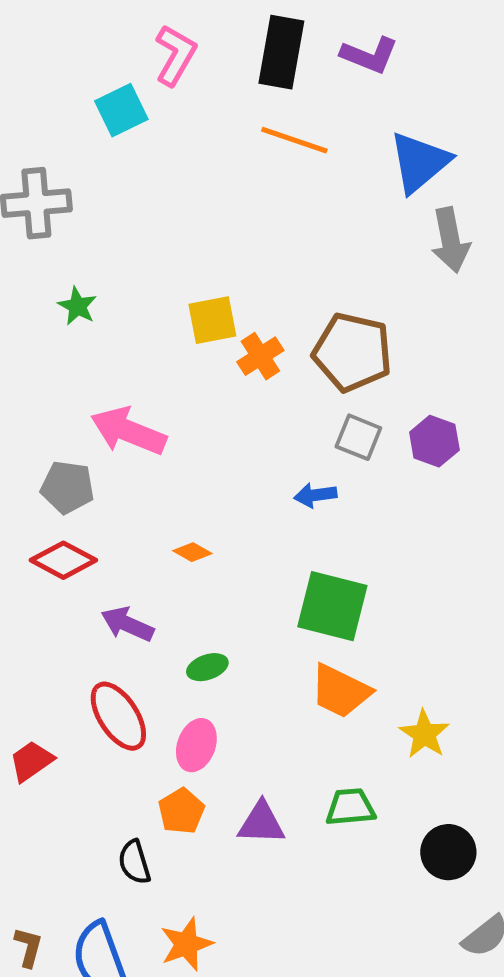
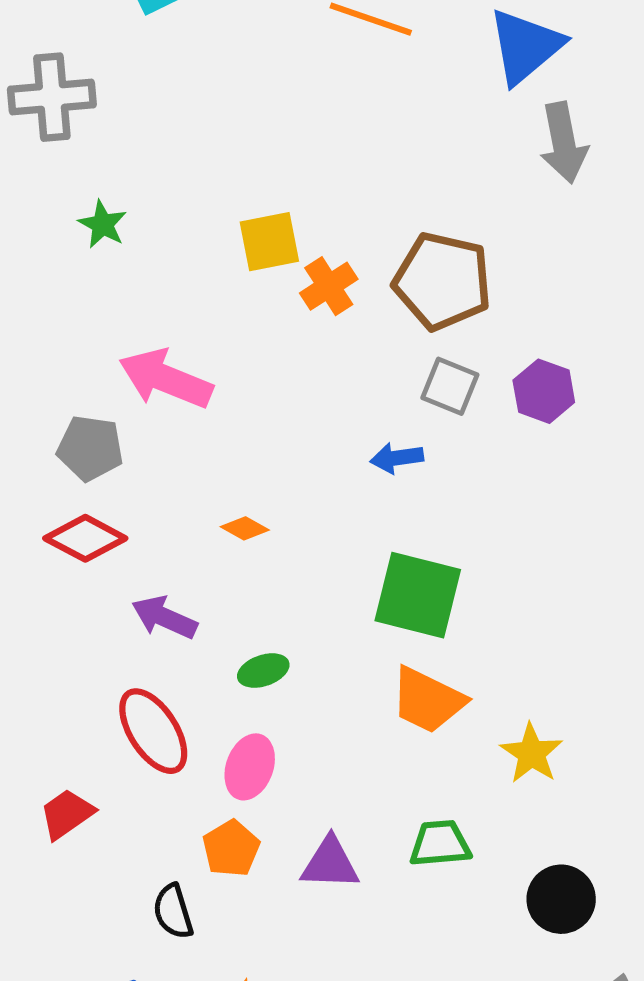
red trapezoid: (31, 761) -> (67, 814), moved

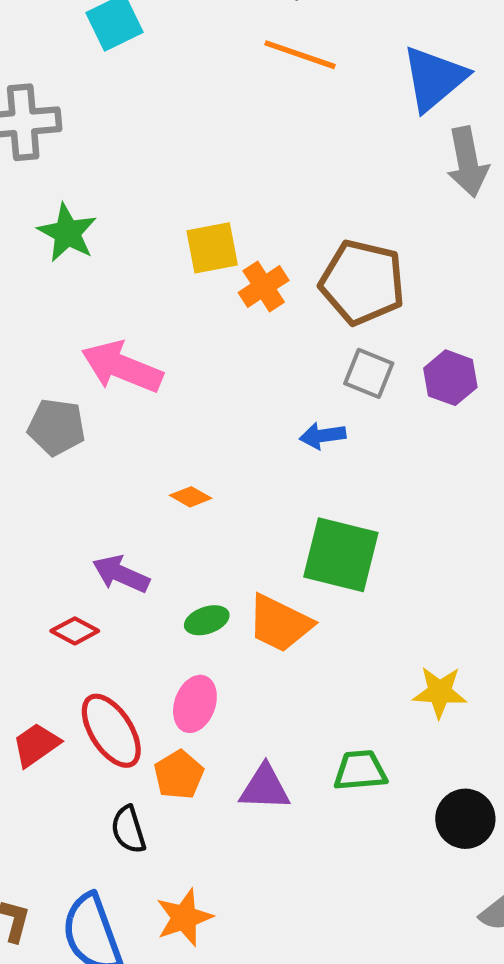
green star: (103, 224) -> (67, 233), size x1.4
red diamond: (85, 538) -> (75, 631), moved, size x0.7
orange trapezoid: (428, 700) -> (280, 623), moved
red ellipse: (153, 731) -> (111, 731), moved
yellow star: (531, 753) -> (440, 692), turned -30

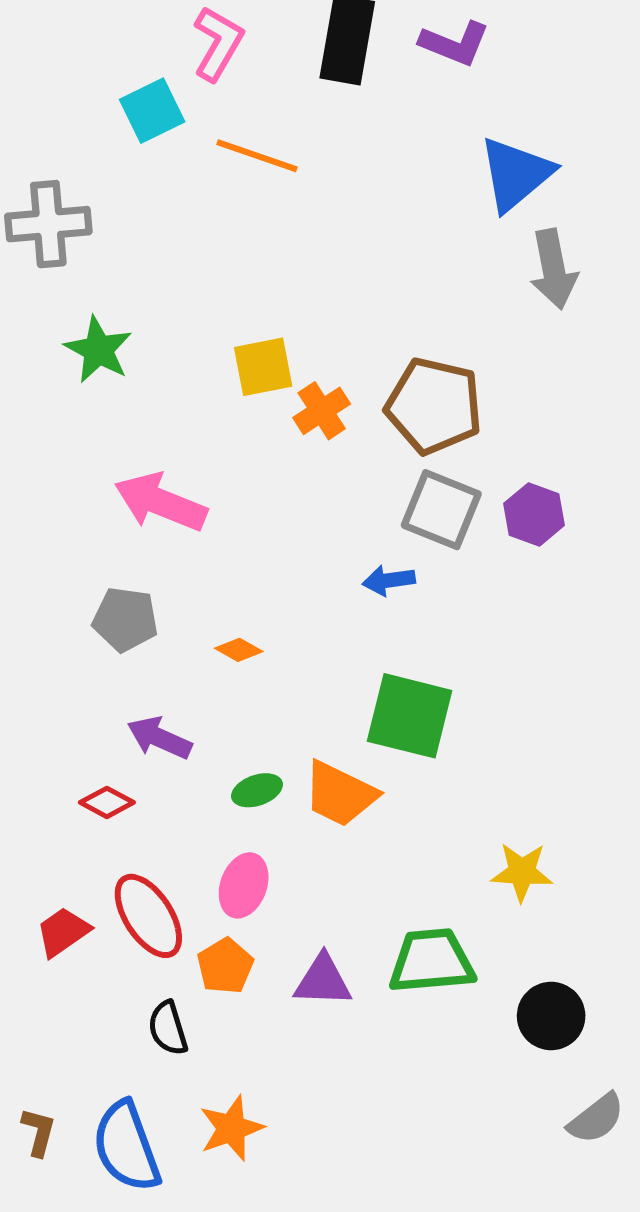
orange line: (300, 55) -> (257, 156), moved
gray square: (369, 373) -> (441, 510), size x1.4
gray pentagon: (57, 427) -> (125, 619), moved
green trapezoid: (360, 770) -> (431, 961), size x1.4

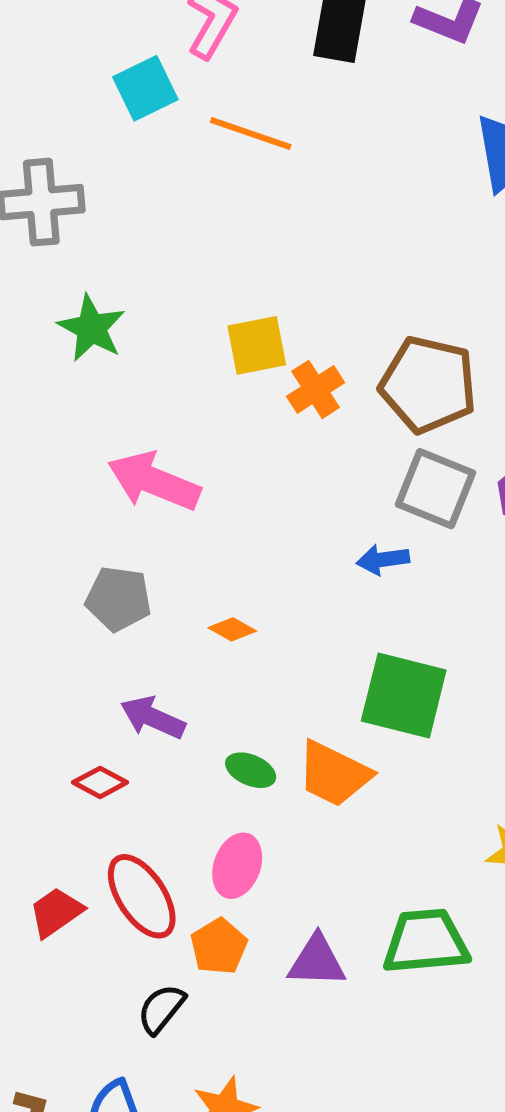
green ellipse: (257, 790) -> (251, 770), turned 42
black semicircle: (168, 1028) -> (161, 1009), turned 56

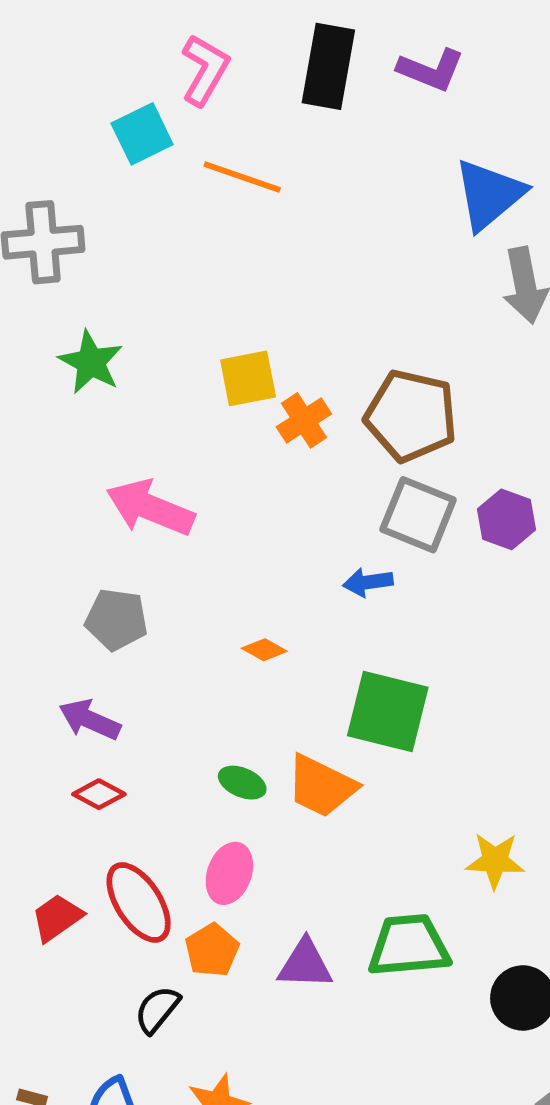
orange diamond: (232, 629) -> (264, 650), moved
purple arrow: (153, 718) -> (90, 720), moved

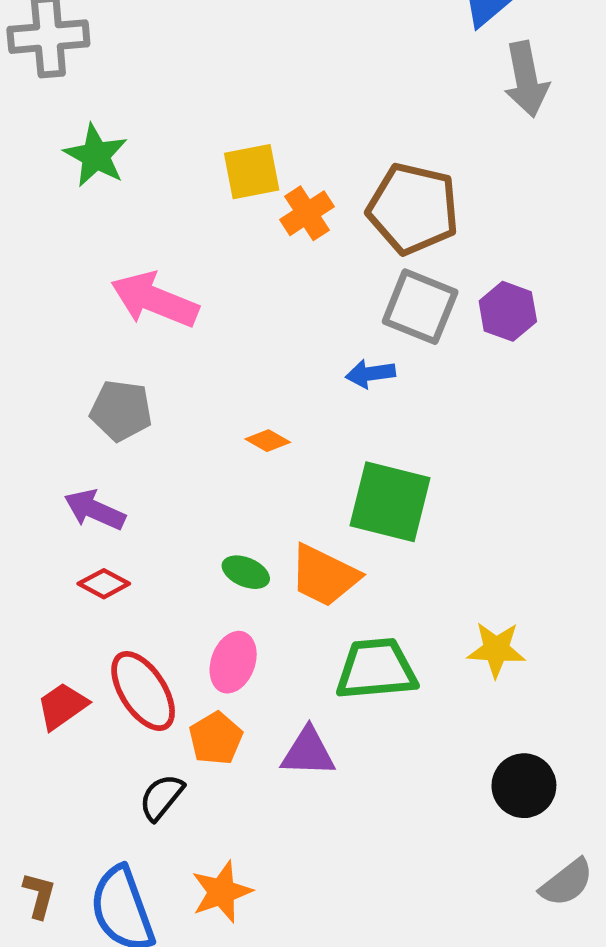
green trapezoid: (409, 946) -> (376, 669), moved

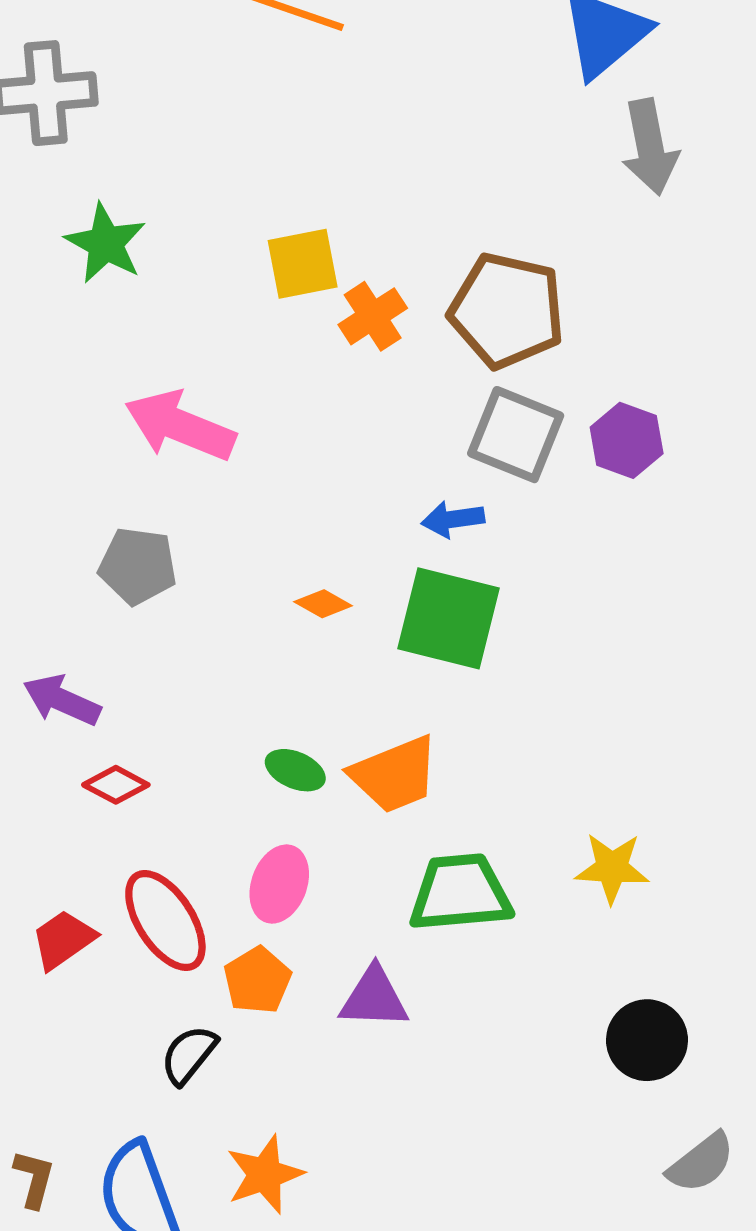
green square: (390, 502) -> (449, 618), moved
purple arrow: (95, 510) -> (62, 700), moved
orange trapezoid: (324, 576) -> (395, 775), turned -48

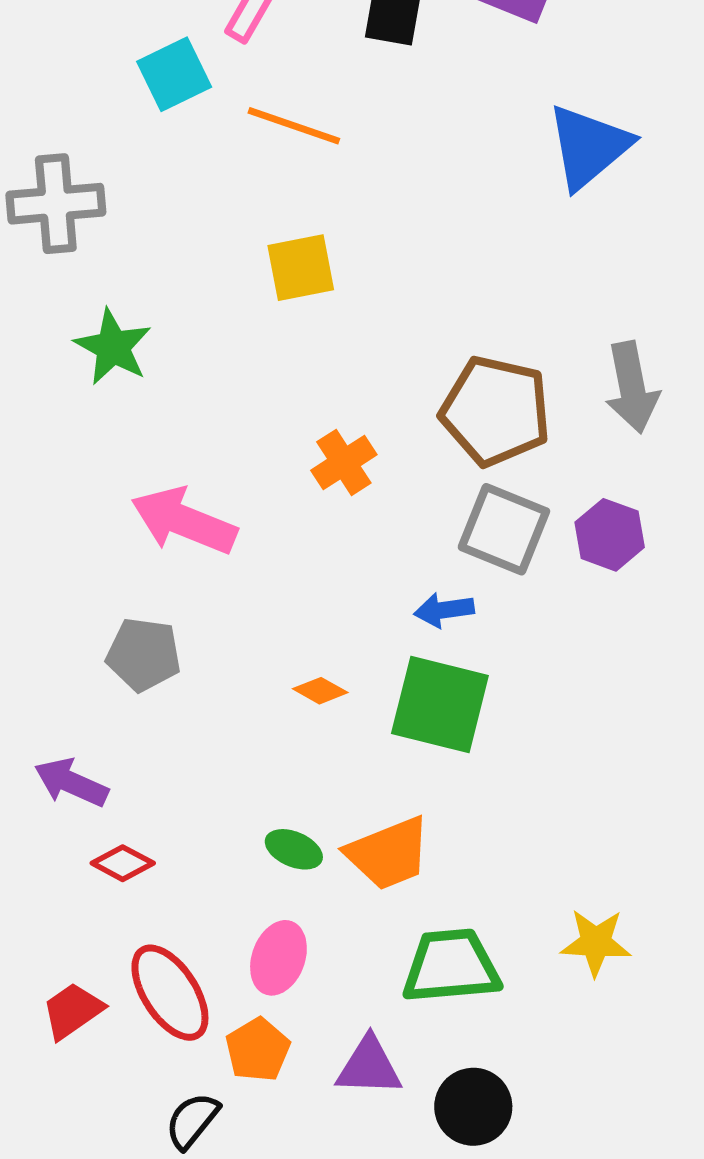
gray arrow: (650, 147) -> (632, 387), moved
yellow square: (303, 264) -> (301, 268), moved
orange cross: (373, 316) -> (344, 462), moved
black circle: (647, 1040) -> (473, 1107), moved

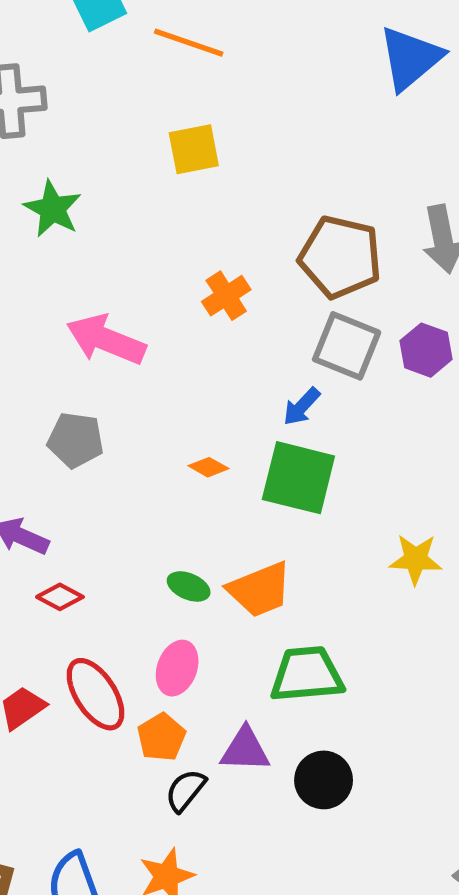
blue arrow: (444, 610) -> (302, 407), turned -39
yellow star: (596, 943) -> (416, 559), moved
black semicircle: (192, 1121) -> (185, 790), moved

